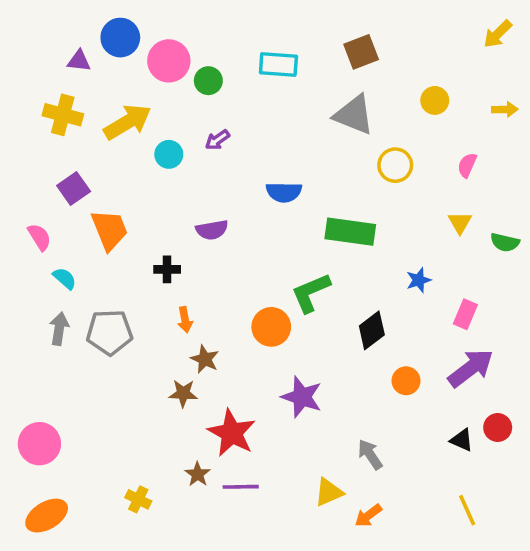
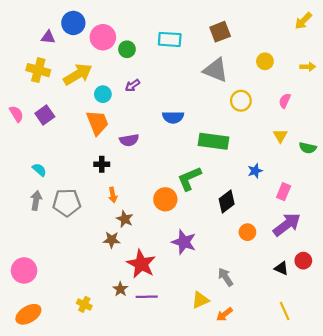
orange trapezoid: (110, 230) -> (97, 123), moved
pink semicircle: (39, 237) -> (16, 114), moved

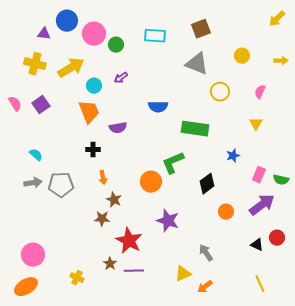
green semicircle: (308, 148) -> (281, 180), moved
gray arrow: (36, 200) -> (33, 183), turned 72
pink circle: (24, 270) -> (33, 255), moved

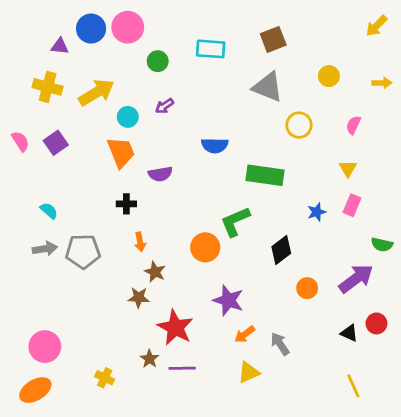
pink circle: (94, 34) -> (128, 27), moved
pink rectangle: (259, 175) -> (352, 205), moved
orange arrow: (205, 287) -> (245, 334), moved

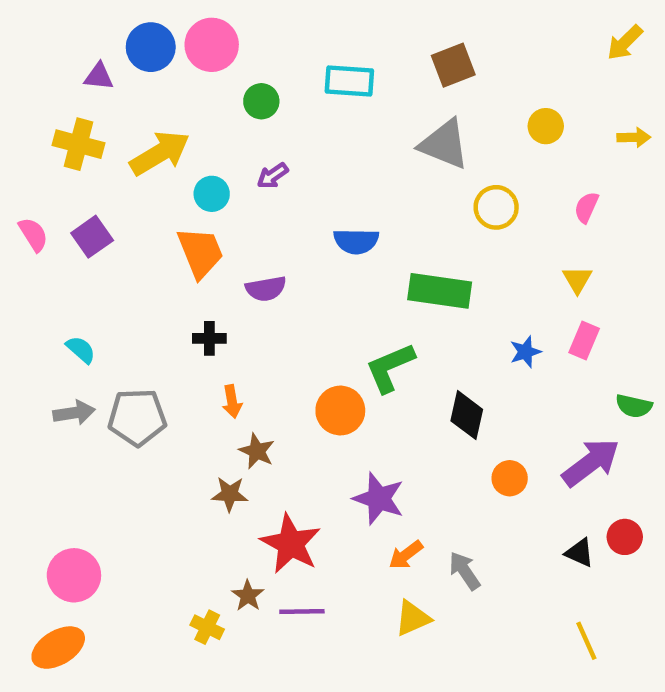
black diamond: (281, 250) -> (467, 415), turned -40
yellow cross: (105, 378) -> (207, 627), moved

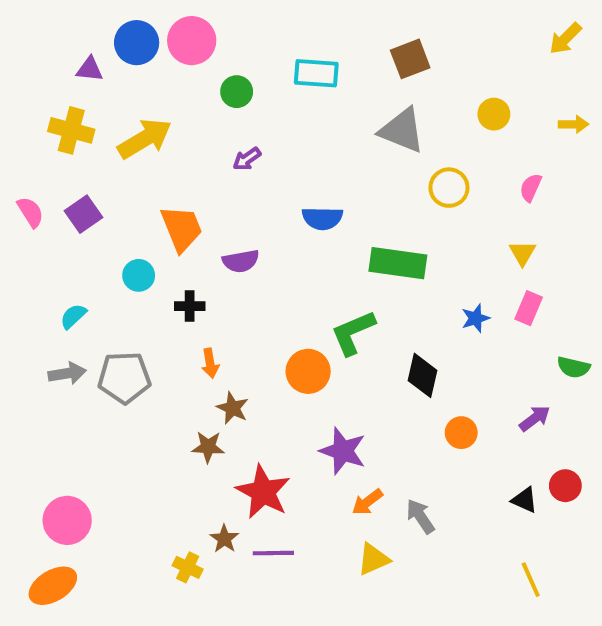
cyan circle: (212, 194) -> (139, 275), moved
cyan semicircle: (81, 350) -> (73, 316), turned -84
purple arrow: (591, 462) -> (535, 418), size x0.6

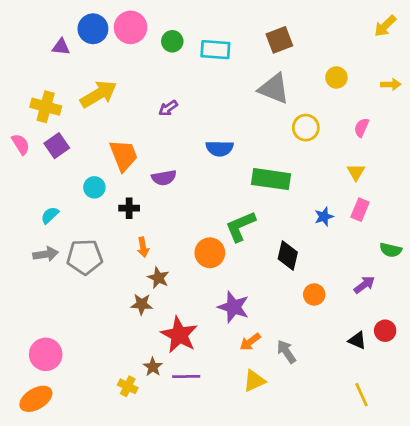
green circle: (237, 92) -> (172, 41), moved
yellow cross: (71, 130) -> (46, 107), moved

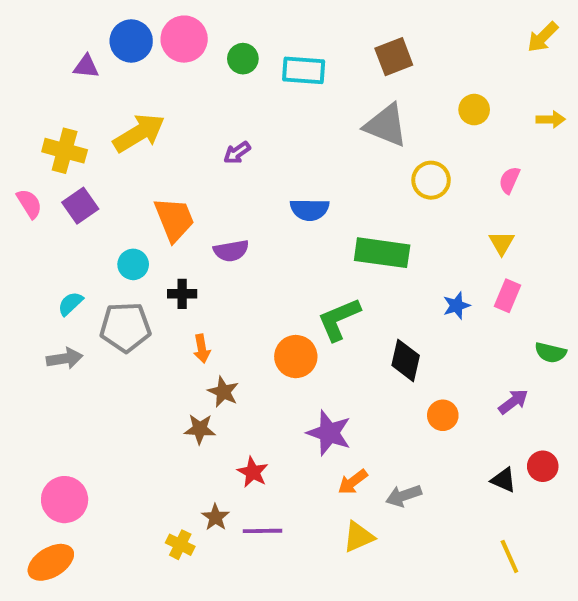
gray pentagon: (85, 257) -> (125, 327), moved
red star: (179, 335) -> (253, 472), size x0.6
gray arrow: (286, 352) -> (404, 496), turned -75

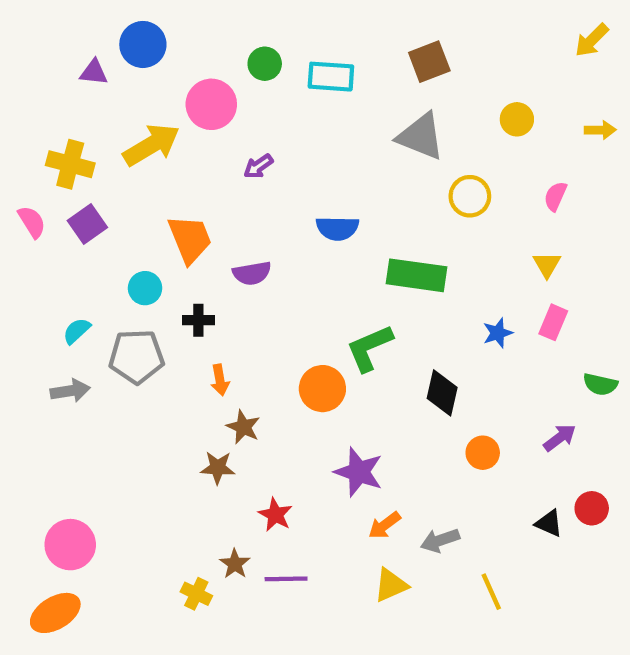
pink circle: (184, 39) -> (211, 104), moved
yellow line: (509, 556) -> (491, 592), moved

